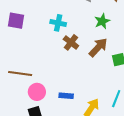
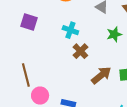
brown arrow: (98, 47) -> (101, 75), moved
brown line: (20, 74) -> (26, 75), turned 60

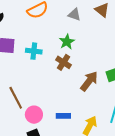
cyan cross: (70, 30) -> (34, 51), moved
green star: (114, 34) -> (67, 42), moved

